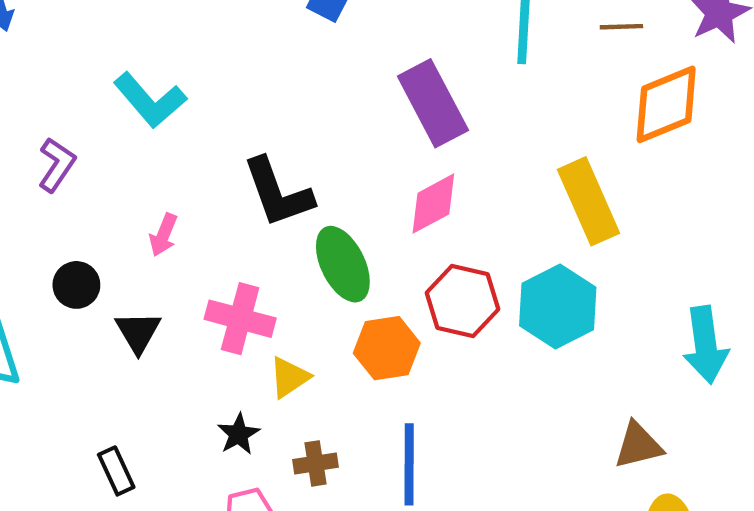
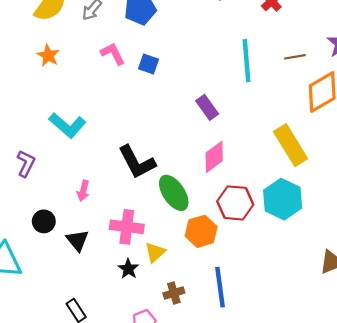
purple rectangle: (433, 103) -> (207, 107), size x0.6
black star: (239, 434) -> (128, 269), moved

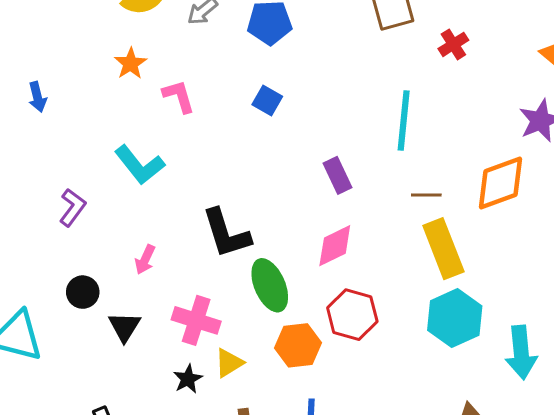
pink L-shape: (113, 54) -> (179, 96), moved
brown line: (295, 57) -> (426, 195), moved
cyan hexagon: (283, 199) -> (455, 318), moved

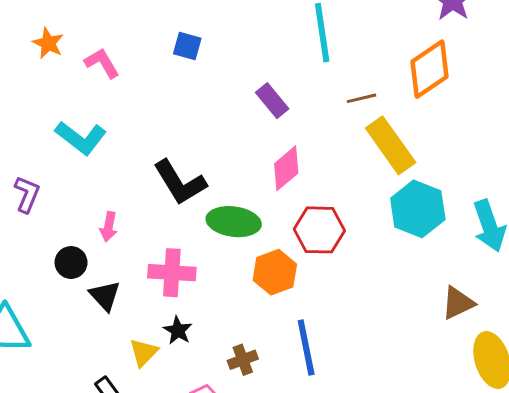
green ellipse: (270, 285) -> (234, 222), turned -45
black circle: (83, 292) -> (71, 262), moved
yellow triangle: (229, 363) -> (144, 352), moved

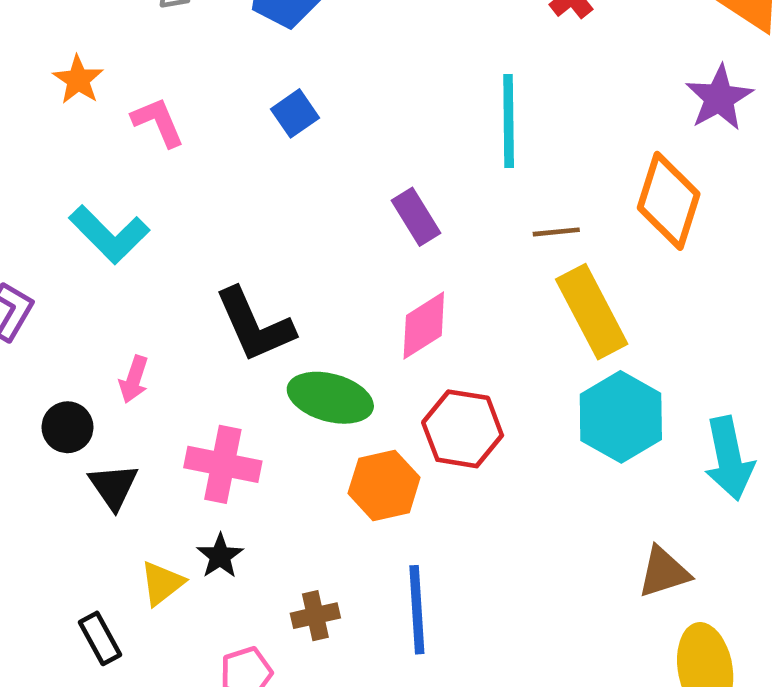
blue square: (187, 46) -> (295, 113), turned 32
orange diamond: (429, 69) -> (669, 201), turned -46

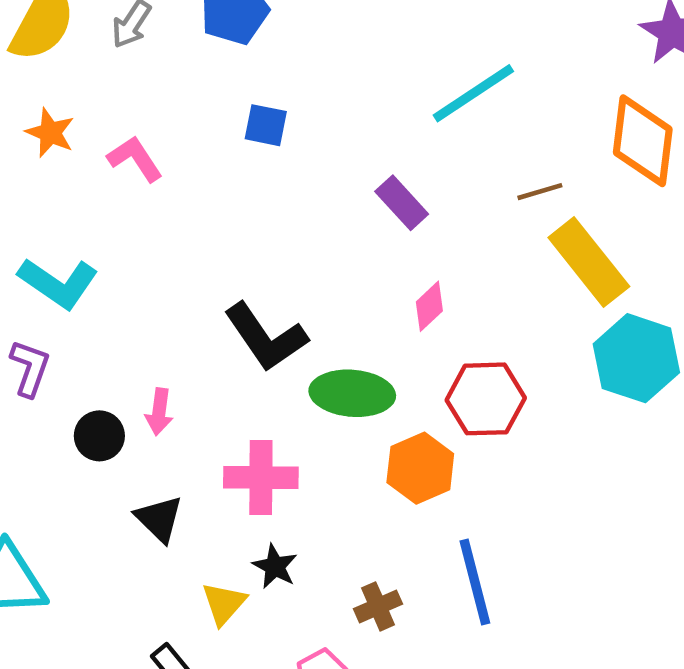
blue square: (295, 113) -> (266, 125), turned -33
cyan line: (509, 121) -> (473, 93), turned 68
cyan L-shape: (109, 234) -> (58, 283), moved
pink diamond: (424, 325) -> (429, 306), size x0.7
black circle: (67, 427) -> (99, 436), moved

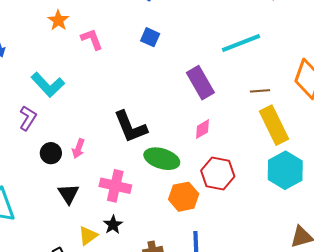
purple rectangle: (402, 203) -> (200, 83), size x1.4

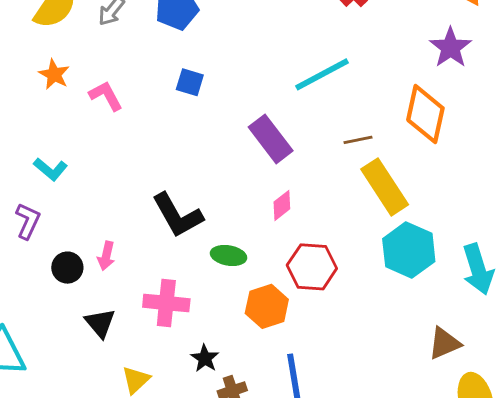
cyan L-shape: (48, 85) -> (51, 169), size x0.7
green ellipse: (162, 159) -> (229, 256), size x0.7
black star: (113, 225) -> (205, 358), moved

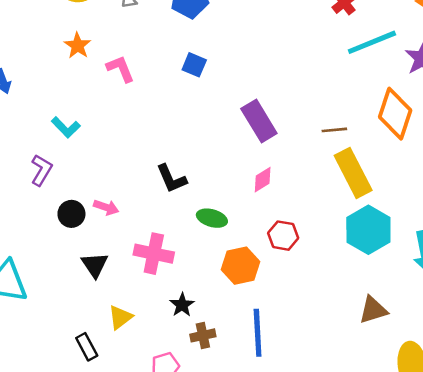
cyan line: (322, 74) -> (372, 42), moved
black L-shape: (177, 215) -> (171, 179), size x0.7
pink arrow: (106, 256) -> (106, 207), turned -90
red hexagon: (312, 267) -> (283, 236), size x0.7
brown triangle: (444, 343) -> (373, 310), moved

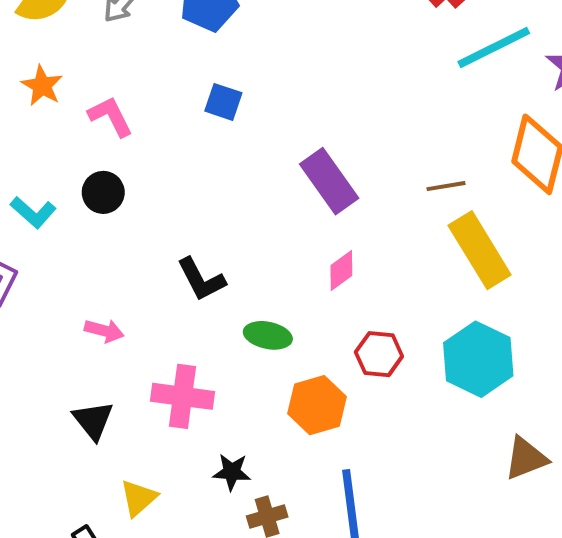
black circle: (71, 214) -> (103, 192), moved
cyan hexagon: (368, 230) -> (478, 359), moved
black star: (182, 305) -> (232, 472), turned -30

